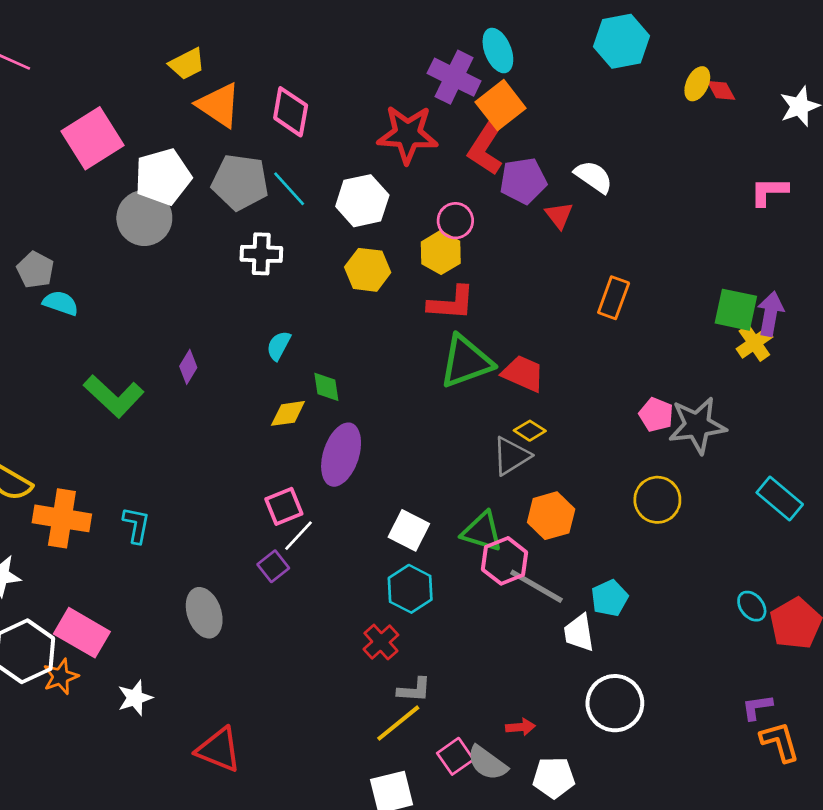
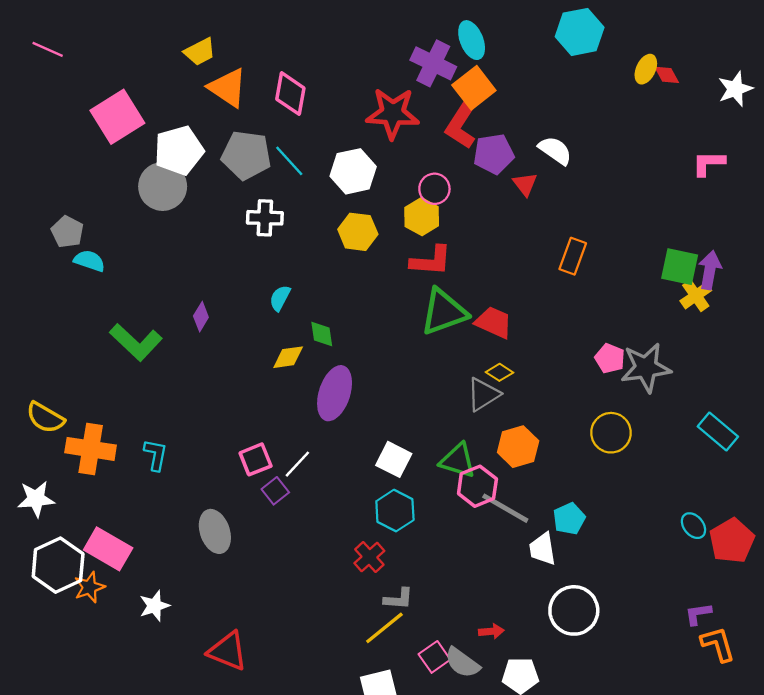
pink square: (284, 506) -> (256, 459), moved

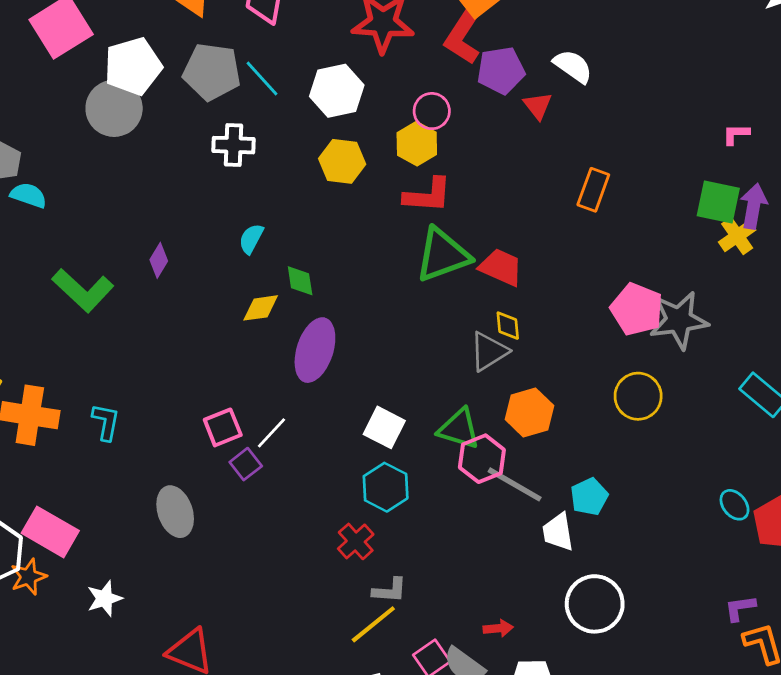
pink L-shape: (709, 163) -> (736, 134), moved, size x0.7
pink pentagon: (610, 358) -> (637, 309), size x1.5
yellow diamond: (499, 372) -> (508, 326), turned 52

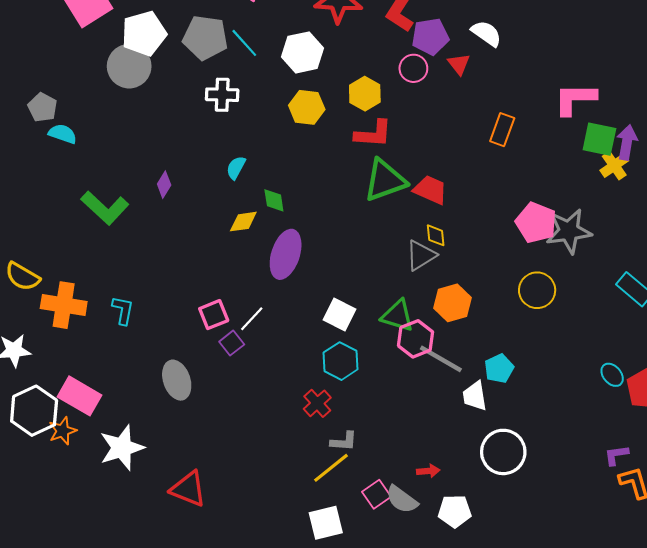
pink circle: (432, 111) -> (413, 68), moved
pink L-shape: (736, 134) -> (575, 99), moved, size x2.0
white star: (105, 598) -> (122, 448), size x1.6

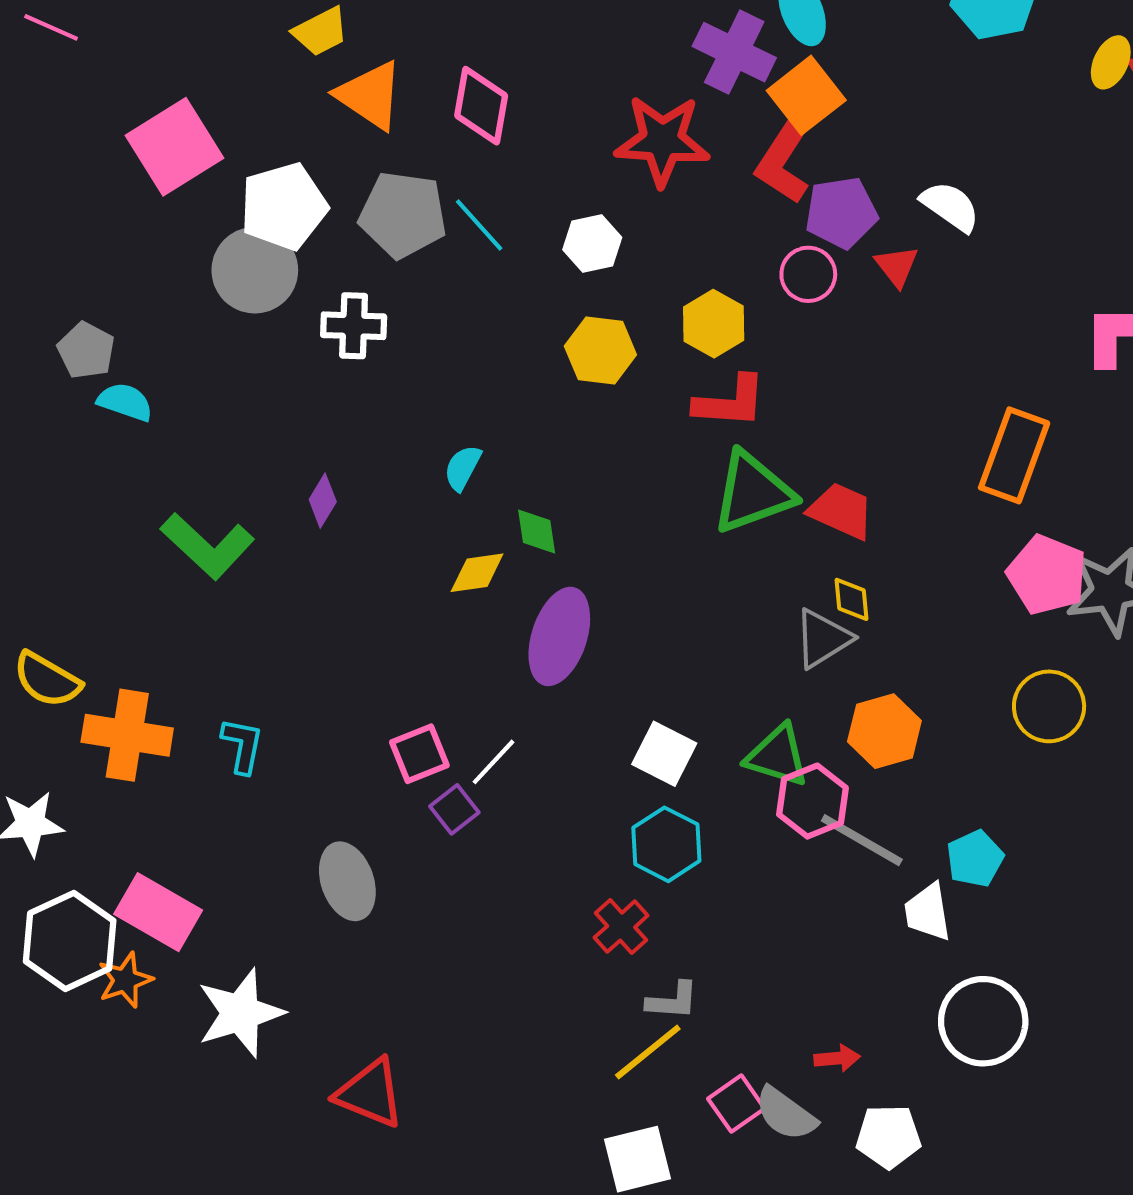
white hexagon: (302, 52) -> (592, 243), size x0.7
white cross: (222, 95) -> (354, 326), moved
orange rectangle: (502, 130) -> (1014, 455), moved, size x1.4

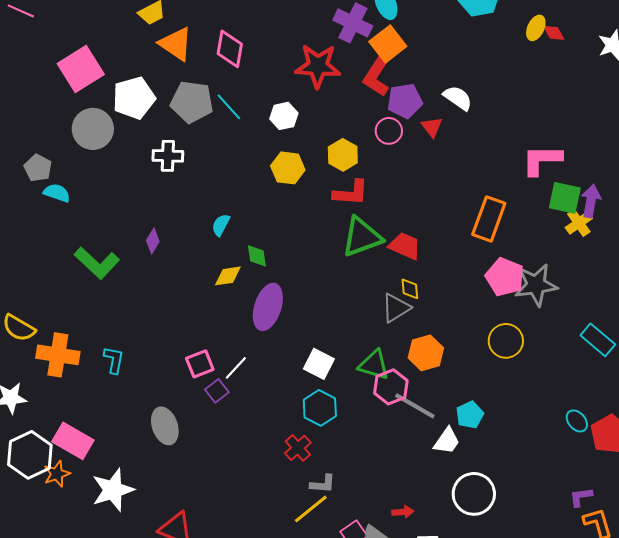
gray circle: (255, 270) -> (93, 129), moved
white trapezoid: (928, 912) -> (447, 441), turned -136

